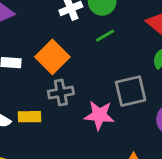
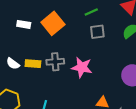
gray square: (131, 91) -> (97, 32), moved, size x0.7
gray cross: (61, 93) -> (55, 62), moved

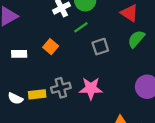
green line: (91, 12) -> (81, 27), moved
orange square: (53, 23) -> (51, 47), size x0.6

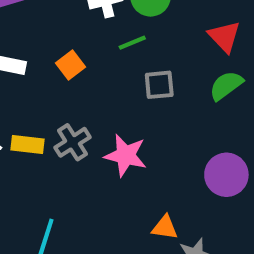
gray cross: (61, 88) -> (72, 142), turned -30

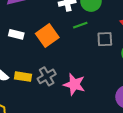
orange square: (71, 65) -> (47, 36), size x1.5
gray square: (159, 85) -> (105, 39), moved

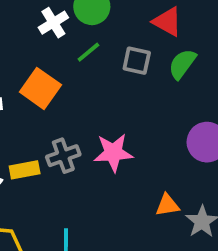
gray square: (105, 39) -> (137, 61), turned 35
gray cross: (47, 76) -> (63, 156), turned 30

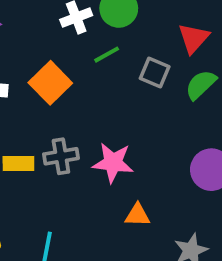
red triangle: (167, 22) -> (194, 38), turned 32
orange triangle: (167, 205) -> (137, 215), moved

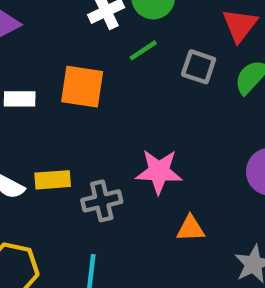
orange square: (50, 83) -> (82, 87), turned -33
gray cross: (61, 156) -> (102, 201), moved

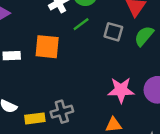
pink star: (159, 171) -> (121, 90), moved
yellow rectangle: (53, 180) -> (35, 118), moved

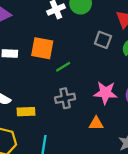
green line: (81, 24) -> (63, 67), moved
gray cross: (62, 112) -> (65, 98), moved

